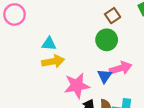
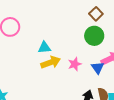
pink star: (77, 86) -> (75, 64), moved, size x0.6

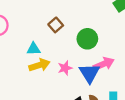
brown square: (96, 14) -> (56, 25), moved
blue triangle: (98, 68) -> (89, 73), size x1.5

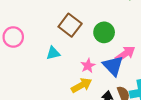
brown square: (56, 25) -> (70, 25), size x1.5
yellow arrow: (39, 65) -> (81, 85), moved

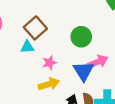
brown square: (70, 25) -> (35, 28), moved
pink star: (88, 66) -> (49, 63), moved

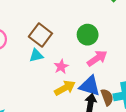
pink arrow: (98, 62) -> (97, 58), moved
blue triangle: (83, 71) -> (90, 86), moved, turned -30

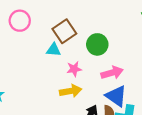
green circle: (88, 35) -> (97, 44), moved
blue triangle: (90, 86) -> (116, 96), moved

